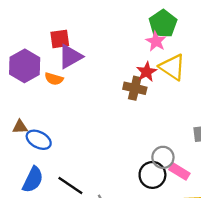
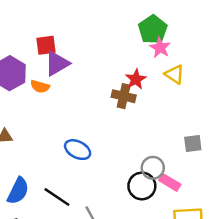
pink star: (156, 41) -> (160, 48), moved
yellow triangle: (172, 67) -> (175, 74), moved, size x0.7
blue ellipse: (39, 140) -> (78, 150), moved

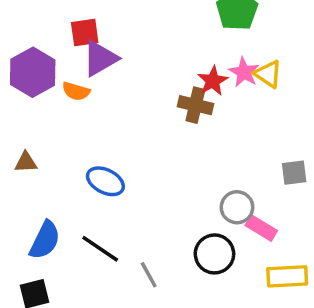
pink star: (160, 48) -> (244, 72), moved
blue ellipse: (78, 150) -> (105, 181), moved
black circle: (142, 186) -> (214, 254), moved

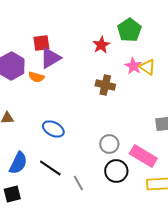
red star: (213, 81) -> (101, 45), moved
gray circle: (237, 207) -> (109, 144), moved
pink rectangle: (261, 228) -> (143, 156), size x1.5

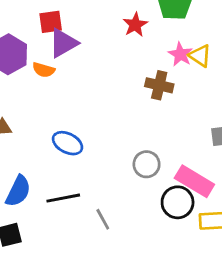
brown cross: (105, 85) -> (159, 85), moved
black line: (50, 168) -> (63, 198), turned -45
black circle: (116, 171) -> (178, 202), moved

